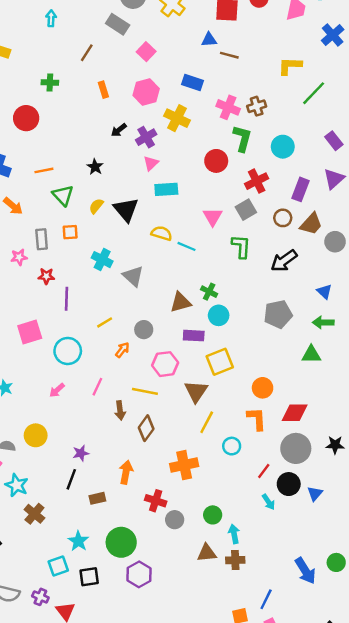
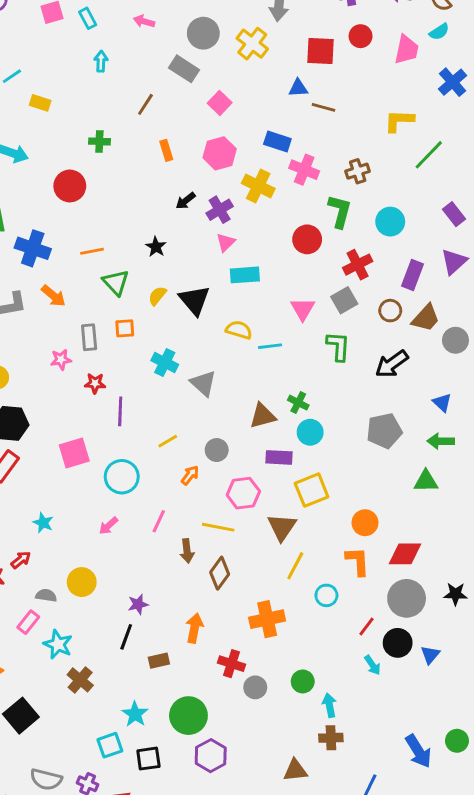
pink cross: (228, 107) -> (304, 170), moved
cyan line: (187, 246) -> (270, 346), turned -30
brown triangle: (207, 553) -> (295, 770), moved

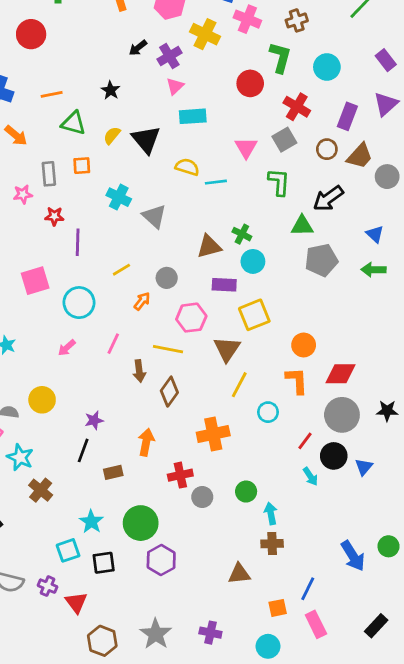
red cross: (358, 265) -> (297, 107), turned -32
green triangle: (116, 282) -> (74, 123), turned -32
green triangle: (426, 481) -> (302, 226), moved
red cross: (231, 664) -> (180, 475), turned -30

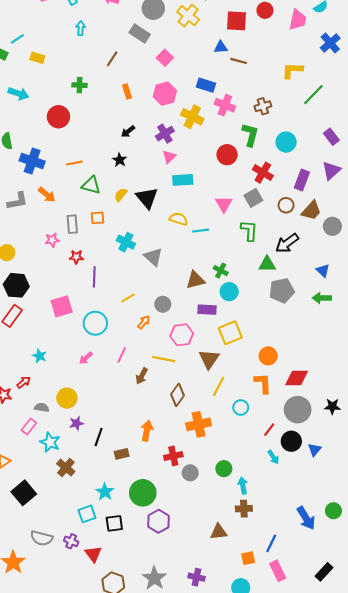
black arrow: (138, 48) -> (128, 132), moved
brown arrow: (139, 371) -> (142, 376), turned 35
brown diamond: (169, 392) -> (178, 395), moved
purple star: (94, 420) -> (76, 423), moved

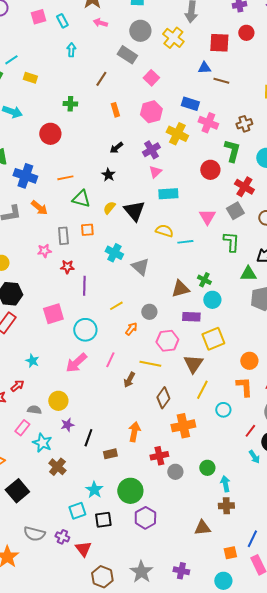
pink arrow: (86, 358) -> (76, 363), size x1.6

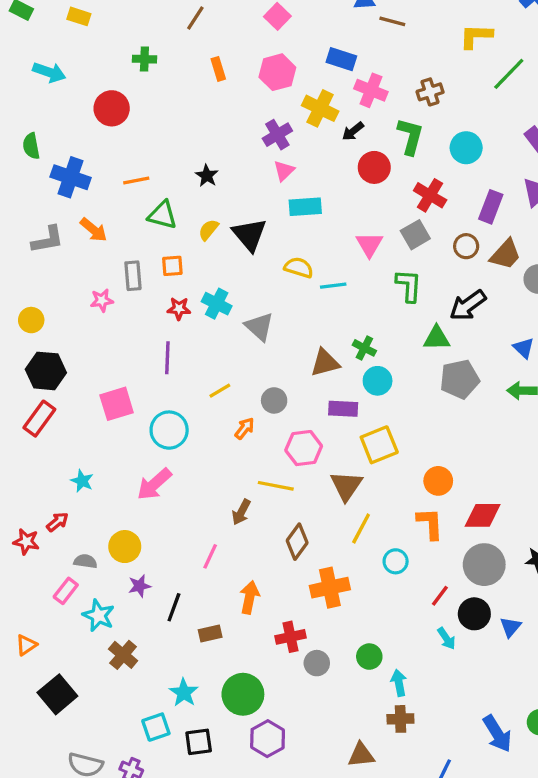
black arrow: (116, 148) -> (353, 131), moved
red star: (67, 267) -> (179, 309), moved
pink line: (110, 360) -> (210, 556), moved

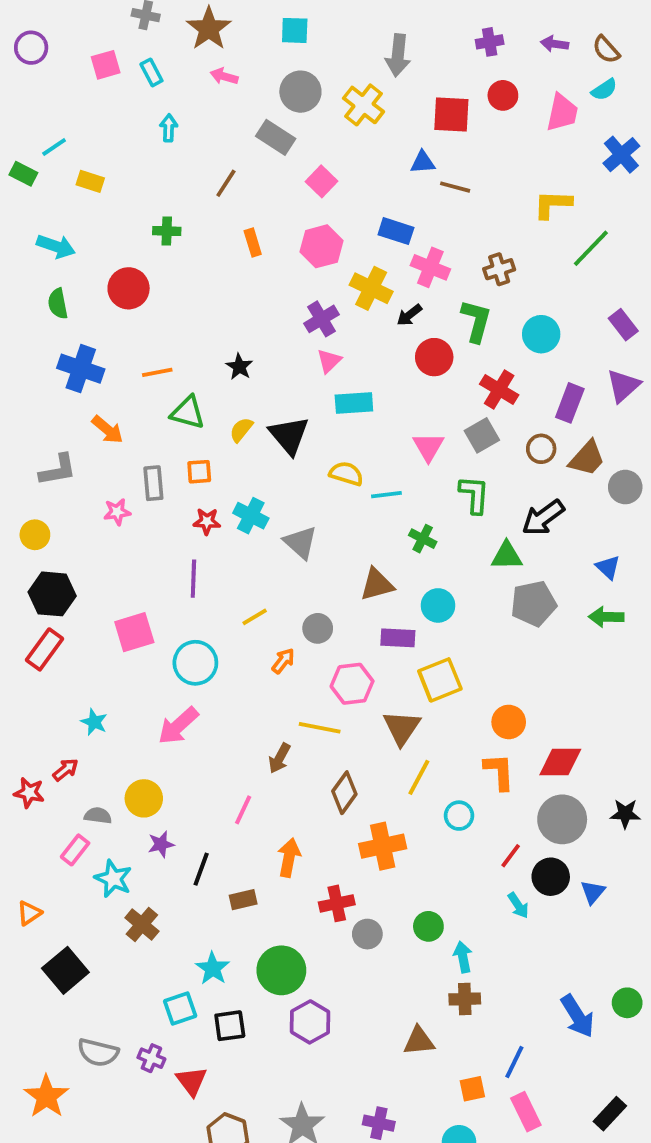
green semicircle: (31, 146) -> (58, 304), moved
gray L-shape: (48, 240) -> (58, 470), moved
green cross: (364, 348) -> (423, 539), moved

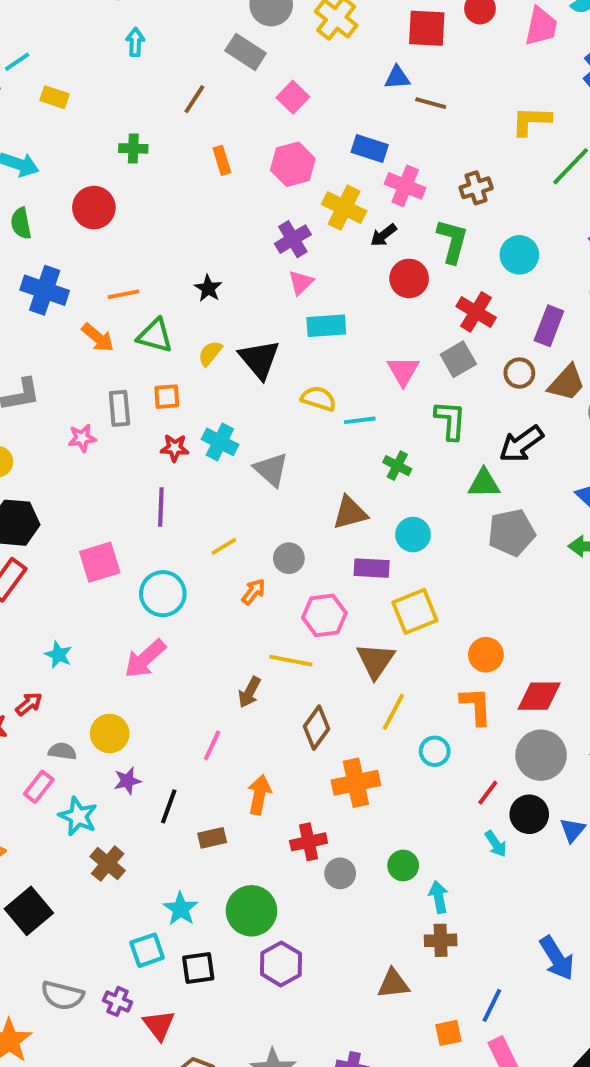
orange arrow: (108, 430) -> (98, 338), moved

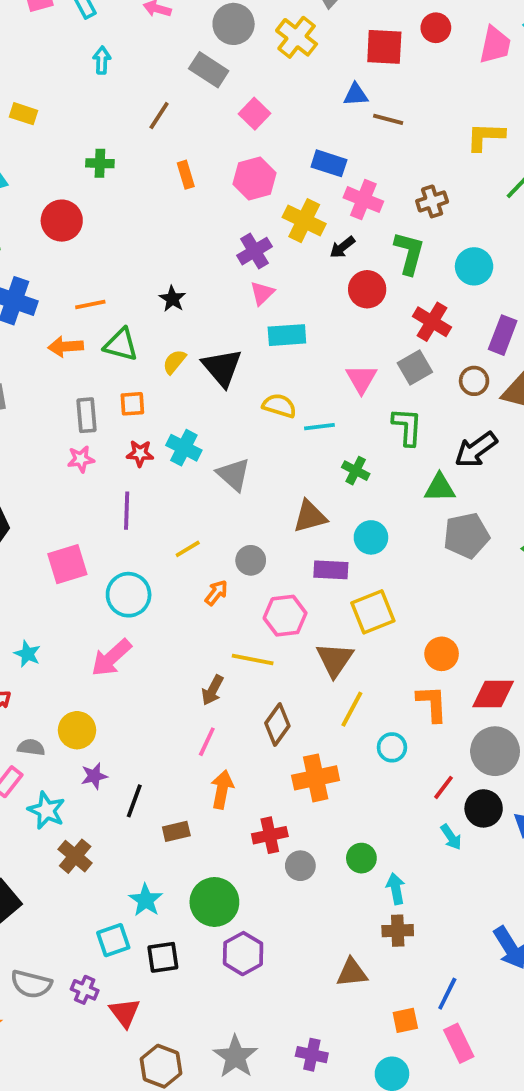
orange arrow: (98, 338) -> (66, 347), turned 136
pink star: (82, 438) -> (81, 459), moved
pink line: (212, 745) -> (207, 742), moved

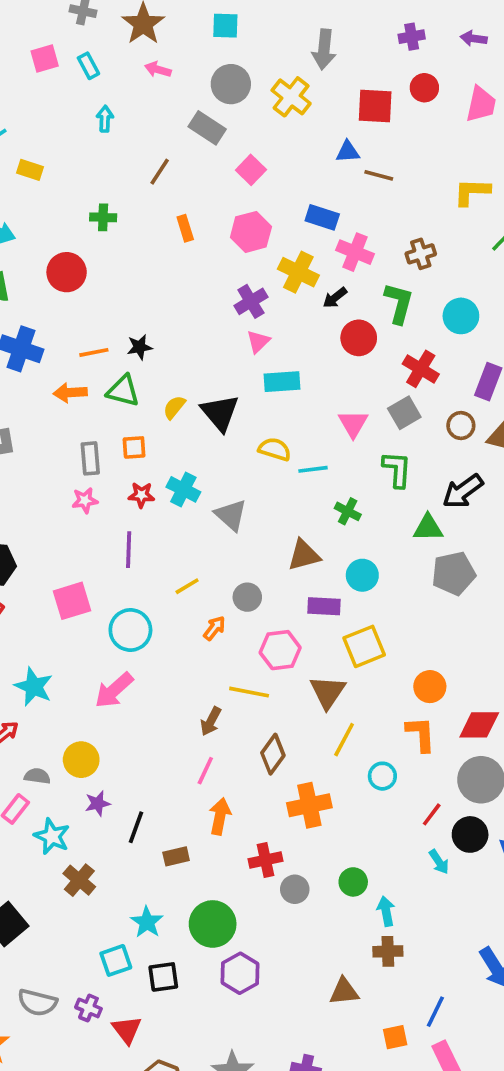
black star: (172, 299) -> (140, 347), moved, turned 30
cyan star: (27, 654) -> (34, 687), size x1.5

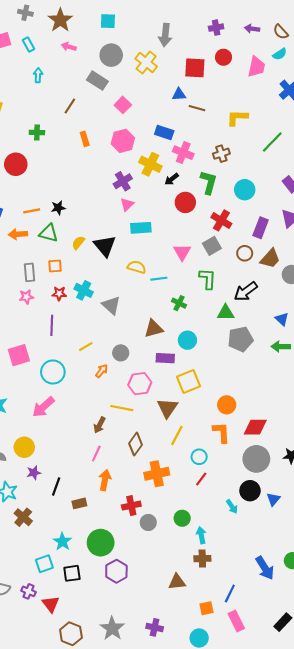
yellow L-shape: (472, 192) -> (237, 118), moved
red line: (432, 814) -> (201, 479), moved

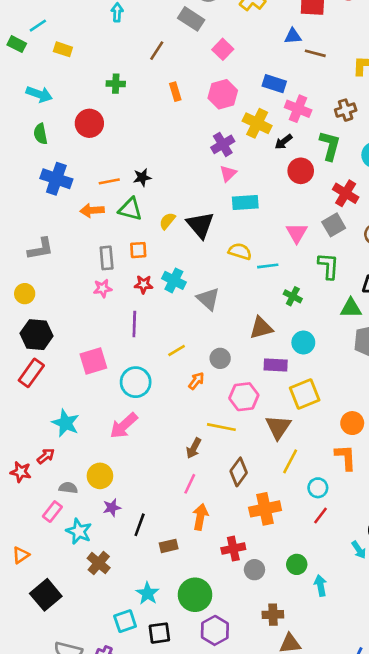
brown cross: (202, 559) -> (273, 615), moved

